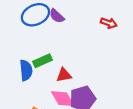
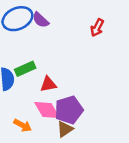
red arrow: (109, 23) -> (97, 28), turned 98

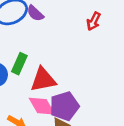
green rectangle: (25, 69) -> (19, 64), turned -42
red triangle: (48, 84) -> (43, 80), size x1.5

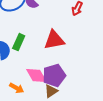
red triangle: (43, 80) -> (54, 40), moved

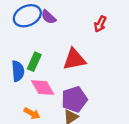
pink diamond: (36, 75) -> (43, 88), moved

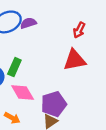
purple semicircle: (48, 17) -> (28, 23), turned 119
red triangle: (74, 59) -> (75, 60), moved

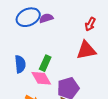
green rectangle: (14, 67) -> (45, 63), moved

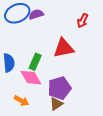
red triangle: (86, 50) -> (64, 48), moved

